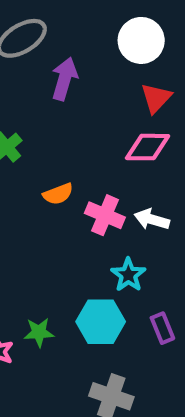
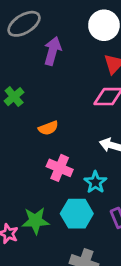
pink cross: (105, 215) -> (60, 168), moved
green star: (39, 332) -> (35, 221), size x1.4

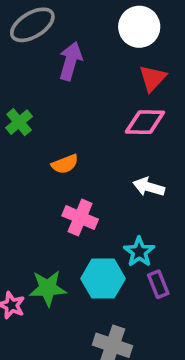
cyan star: (95, 182) -> (139, 252), moved

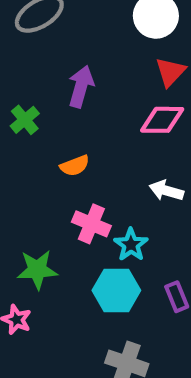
purple arrow: (71, 61) -> (81, 87), moved
cyan star: (139, 252) -> (131, 245), moved
green star: (48, 288) -> (37, 270), moved

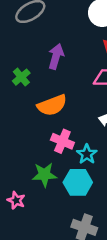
orange semicircle: (75, 166) -> (52, 105), size x1.6
green star: (37, 270) -> (44, 175), moved

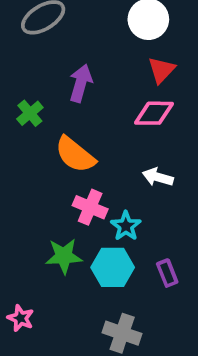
orange semicircle: (52, 105) -> (75, 155), turned 60
pink star: (16, 200) -> (21, 318), moved

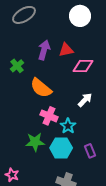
red triangle: (162, 70) -> (66, 50), moved, turned 35
white arrow: (158, 177) -> (85, 100), turned 119

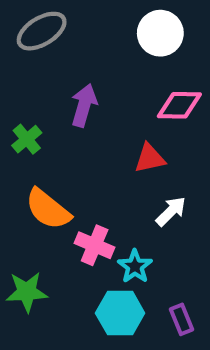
red triangle: (66, 50) -> (150, 158), moved
pink diamond: (83, 66) -> (179, 105), moved
orange semicircle: (41, 88) -> (48, 209), moved
green star: (35, 142) -> (27, 292), moved

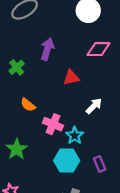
red triangle: (150, 158) -> (71, 78), moved
orange semicircle: (48, 209) -> (28, 105), size x0.6
green star: (27, 292) -> (17, 149), turned -30

